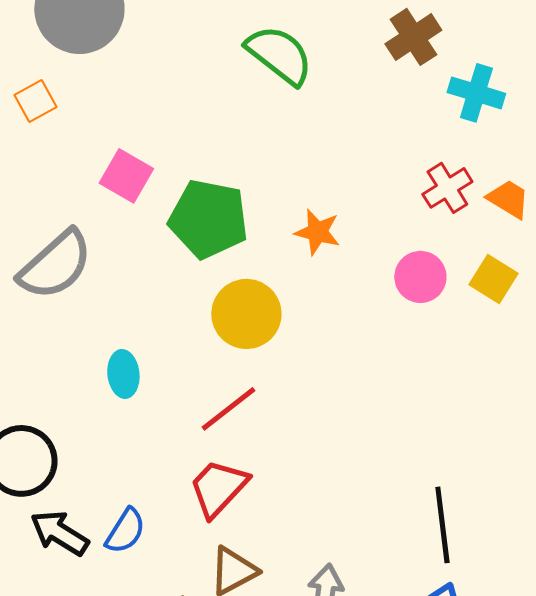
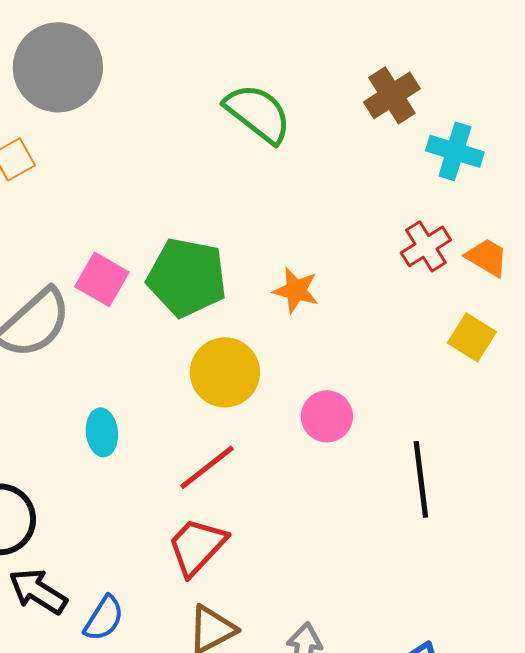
pink square: (126, 176) -> (102, 279), moved
pink circle: (420, 277) -> (327, 416), moved
black line: (442, 525) -> (421, 479), moved
blue semicircle: (125, 531) -> (104, 618), moved

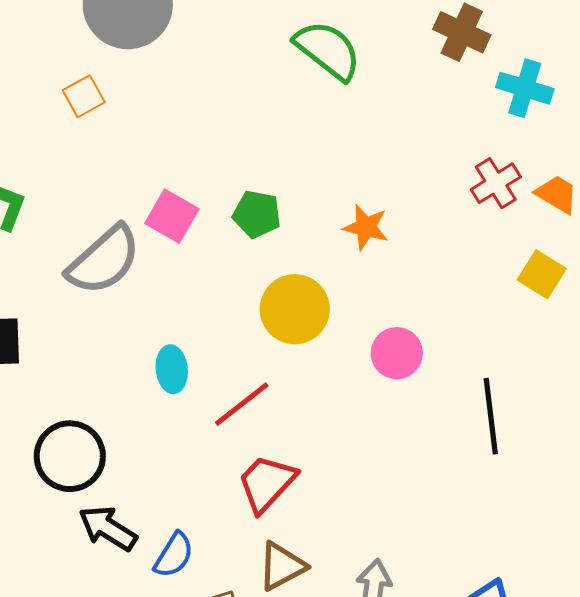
brown cross: (392, 95) -> (462, 32), turned -32
green pentagon: (187, 277) -> (257, 214), size x0.6
red line: (207, 467) -> (242, 404), moved

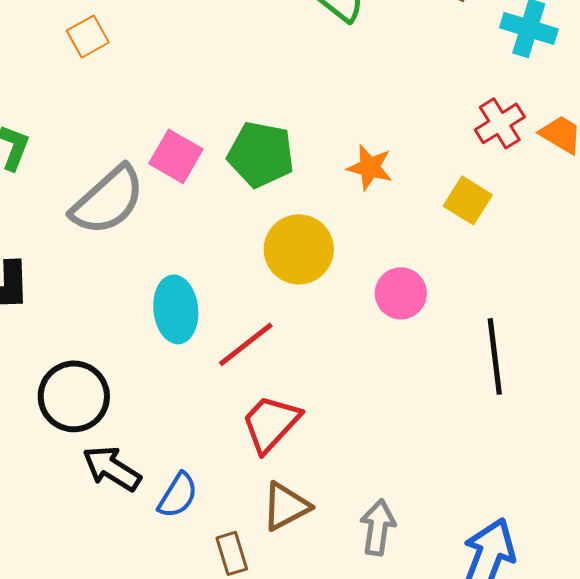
green pentagon: (257, 214) -> (261, 154), size x1.4
yellow square: (542, 274) -> (468, 200), moved
cyan ellipse: (172, 369) -> (176, 309), size x1.4

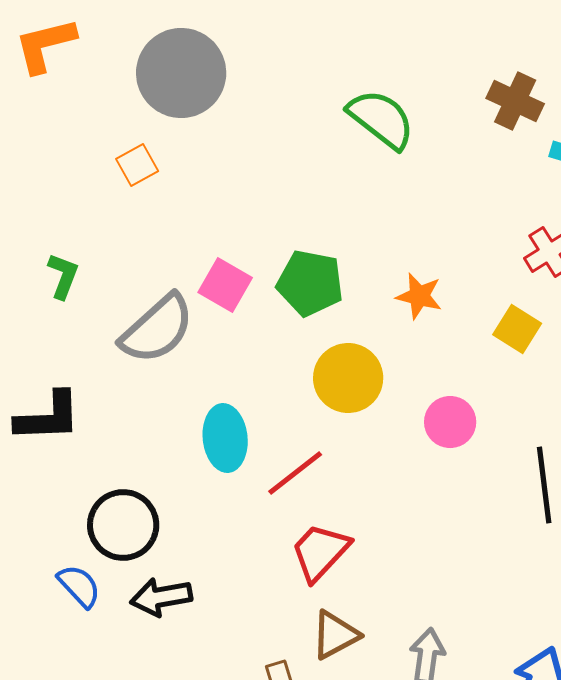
black arrow: (112, 468) -> (161, 597), turned -42
blue semicircle: (178, 495) -> (79, 586), moved, turned -75

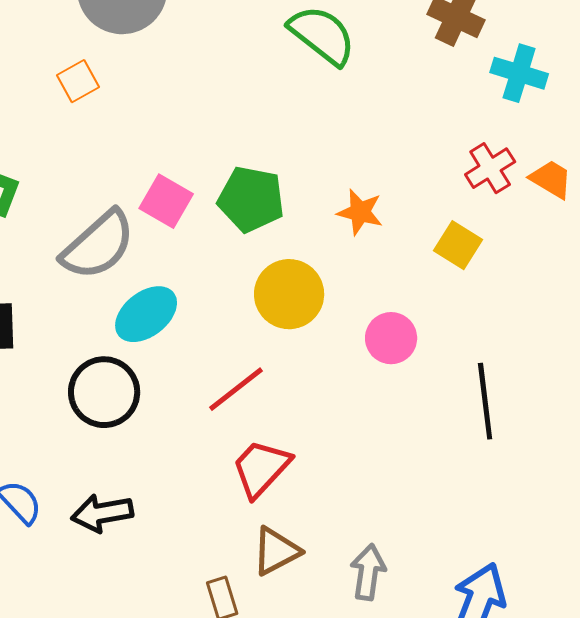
cyan ellipse: (225, 438) -> (146, 314), moved, turned 58
black circle: (123, 525) -> (104, 392), moved

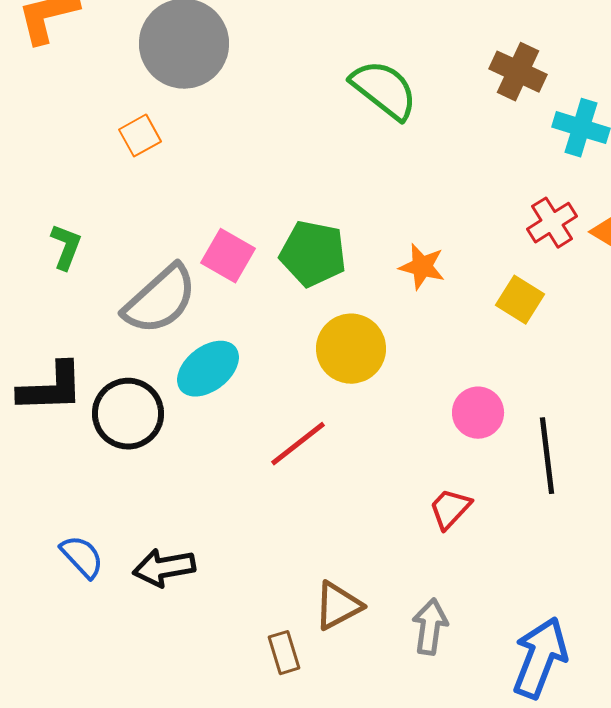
pink circle: (391, 338) -> (478, 413), moved
black circle: (104, 392) -> (128, 414), moved
red trapezoid: (261, 468) -> (450, 509), moved, size x0.7

